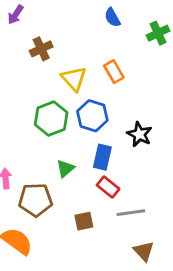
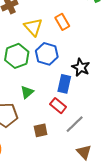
blue rectangle: (102, 157) -> (64, 84), moved
gray line: (131, 213) -> (75, 124), turned -36

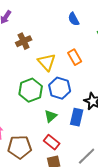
green triangle: (27, 92) -> (51, 116), moved
red rectangle: (58, 106) -> (52, 142), moved

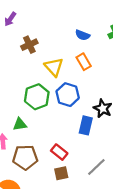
blue semicircle: (74, 19) -> (83, 35), moved, turned -40
green triangle: (51, 116) -> (20, 124), moved, turned 32

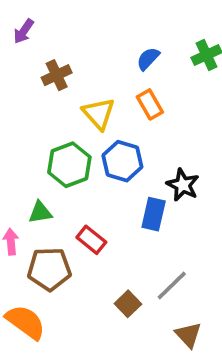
blue semicircle: (83, 35) -> (148, 59), turned 112
red rectangle: (59, 152) -> (91, 240), moved
brown square: (61, 173) -> (128, 304), moved, turned -32

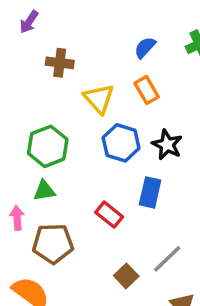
brown cross: (57, 75) -> (60, 63), turned 32
green hexagon: (69, 165) -> (48, 146), moved
black star: (183, 185) -> (167, 145), moved
red rectangle: (91, 240) -> (109, 215), moved

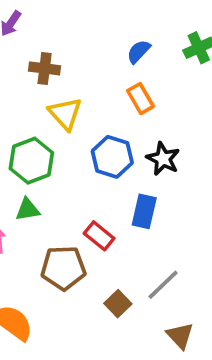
yellow triangle: (99, 99) -> (65, 114), moved
brown pentagon: (53, 244) -> (63, 268), moved

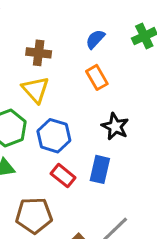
brown cross: (45, 68) -> (39, 53), moved
blue hexagon: (112, 157) -> (54, 136), moved
red rectangle: (99, 236) -> (63, 176), moved

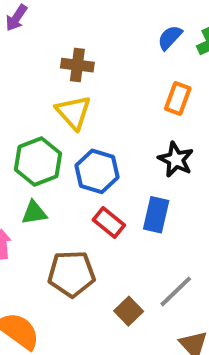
blue semicircle: (95, 39) -> (170, 38), moved
orange rectangle: (97, 77) -> (178, 99), moved, turned 50

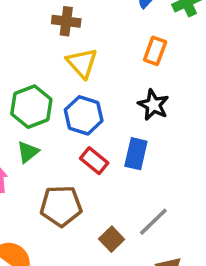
yellow triangle: (73, 112) -> (82, 63), moved
green triangle: (34, 213) -> (28, 152), turned -30

